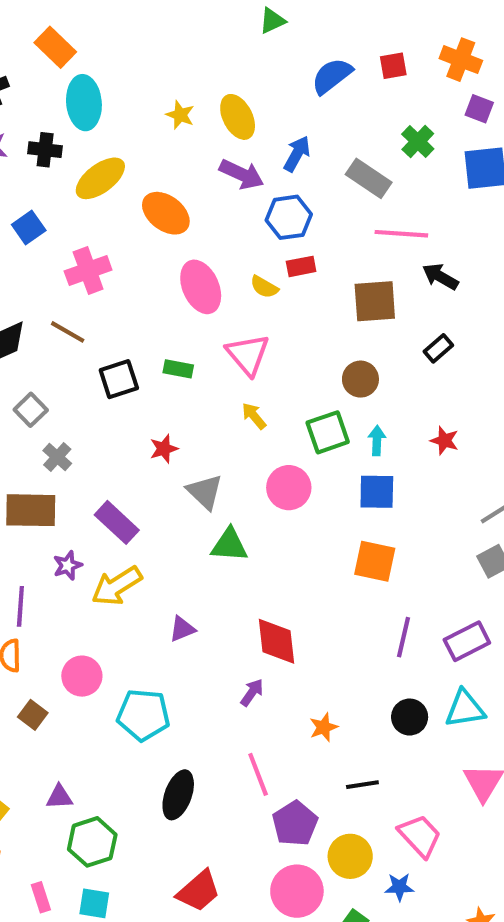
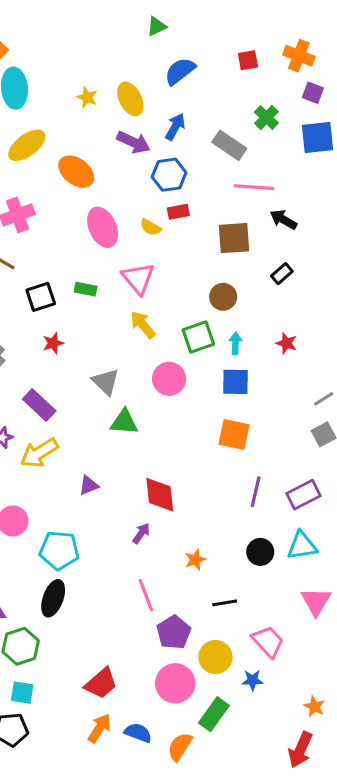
blue semicircle: (332, 76) -> (180, 71), moved
yellow arrow: (254, 416) -> (143, 325), size x1.4
red star: (164, 449) -> (53, 343), moved
black ellipse: (178, 795) -> (53, 598), moved

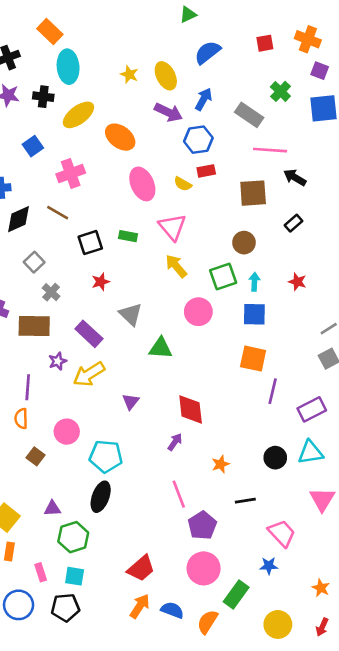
gray triangle: (106, 382) -> (131, 314), moved
purple triangle: (89, 485) -> (131, 402), turned -30
purple line: (256, 492) -> (273, 391), moved
yellow circle: (215, 657) -> (278, 624), moved
red arrow: (300, 750) -> (322, 627), moved, size x0.6

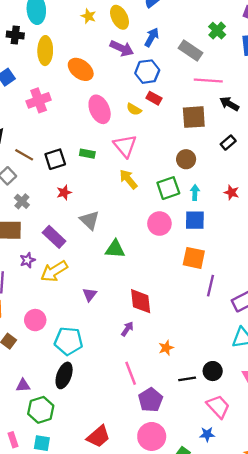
yellow ellipse: (78, 115) -> (45, 51), turned -52
red rectangle: (206, 171) -> (154, 98), turned 40
brown line: (58, 213) -> (24, 155), moved
pink circle: (198, 312) -> (159, 224), moved
black circle: (275, 458) -> (213, 371), moved

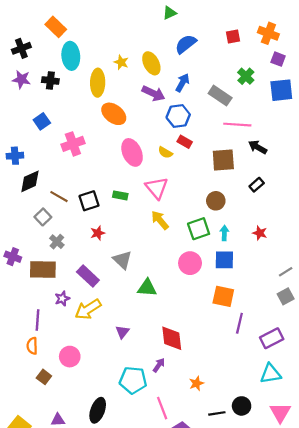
yellow ellipse: (45, 51) -> (98, 83), moved
cyan pentagon: (68, 341) -> (133, 380), moved

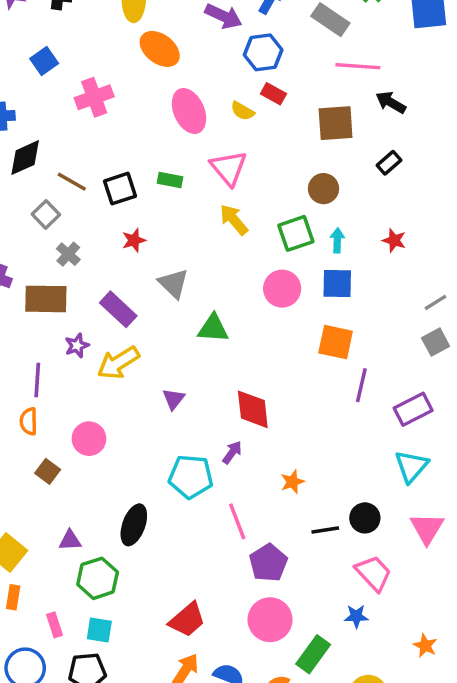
cyan triangle: (271, 374) -> (411, 466), turned -40

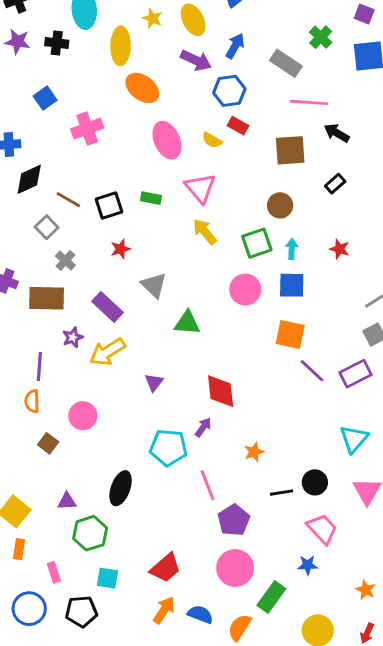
purple line: (361, 385) -> (312, 371), turned -60
purple rectangle: (413, 409) -> (355, 374), moved
cyan square: (99, 630) -> (107, 578), moved

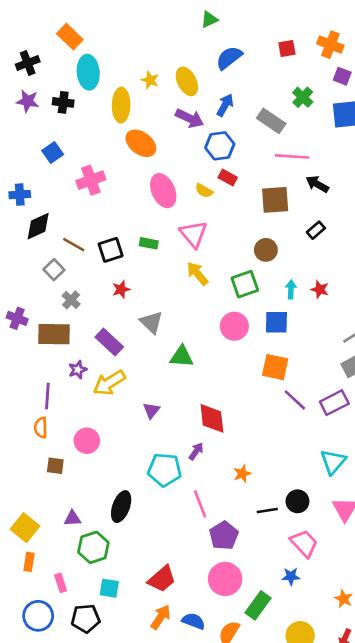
cyan arrow: (292, 249) -> (291, 289), moved
brown square: (48, 443) -> (55, 466), turned -30

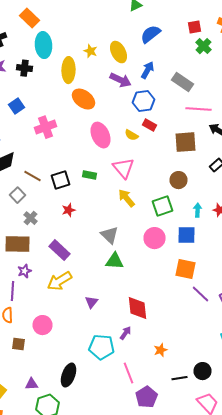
green cross: (303, 97) -> (204, 46), moved
gray triangle: (151, 322) -> (110, 235), moved
purple star: (78, 370) -> (24, 271), moved

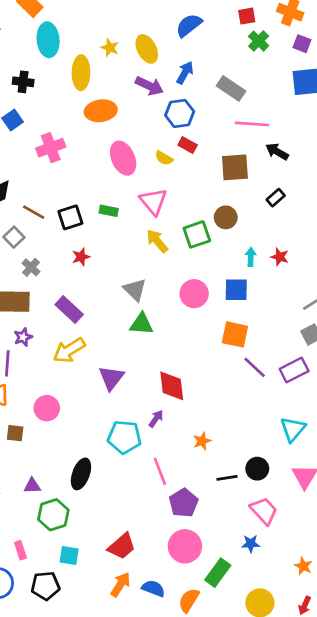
black cross: (24, 68) -> (23, 82), moved
orange ellipse: (84, 99) -> (101, 111), turned -45
green square: (162, 206) -> (197, 234), moved
purple triangle: (92, 302) -> (111, 378), size x1.5

